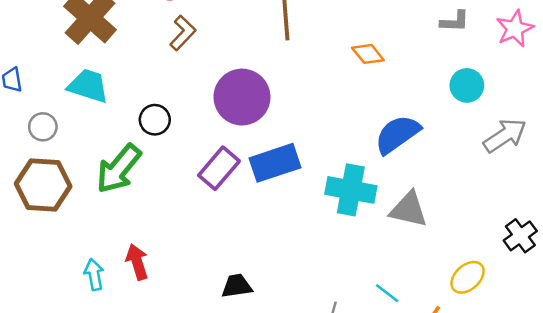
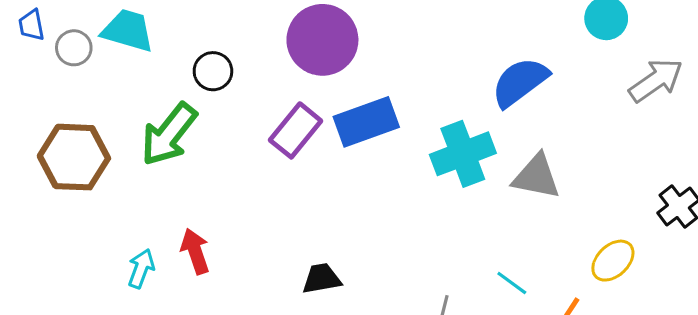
gray circle: (43, 127) -> (74, 48), moved
cyan cross: (351, 190) -> (463, 154), turned -30
cyan arrow: (94, 274) -> (141, 269), turned 32

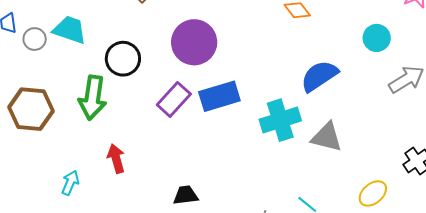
black circle: (213, 71) -> (123, 59), size x1.4
green arrow: (169, 134) -> (93, 98), turned -33
red arrow: (195, 251) -> (116, 159), moved

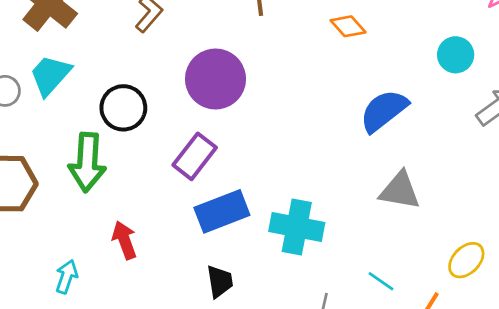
cyan trapezoid: (70, 30) -> (50, 75), turned -63
blue rectangle: (219, 96) -> (222, 211), moved
cyan cross: (280, 120) -> (297, 227), moved, turned 33
black trapezoid: (186, 195) -> (220, 281), turned 92

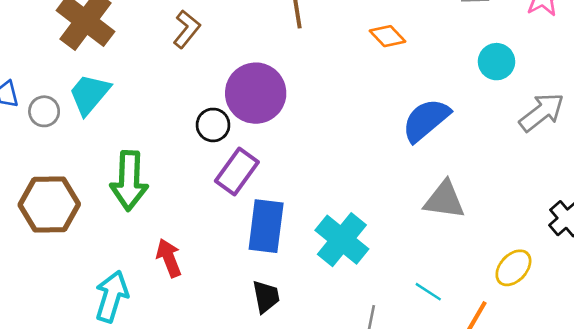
black circle: (123, 108) -> (213, 125), moved, size x0.7
blue rectangle: (222, 211) -> (266, 226), turned -60
cyan cross: (297, 227) -> (342, 240), turned 30
cyan arrow: (66, 277) -> (112, 296), size x1.5

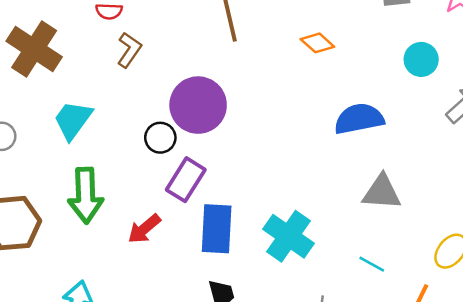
cyan trapezoid: (89, 94) -> (73, 120), moved
blue semicircle: (426, 120) -> (359, 119), turned 33
red arrow: (169, 258) -> (144, 229), moved, turned -104
cyan line: (428, 292) -> (372, 264), moved

